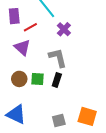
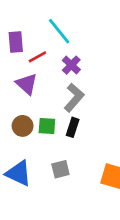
purple cross: (64, 29) -> (71, 65), moved
gray L-shape: (58, 58) -> (74, 98), turned 55
gray square: (59, 121) -> (60, 169), moved

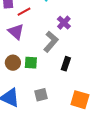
purple cross: (71, 65) -> (64, 23), moved
black rectangle: (73, 127) -> (66, 64), moved

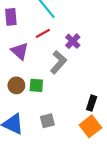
red line: (24, 12) -> (43, 33), moved
black rectangle: (66, 64) -> (92, 103), moved
orange square: (80, 100) -> (90, 126), turned 36

